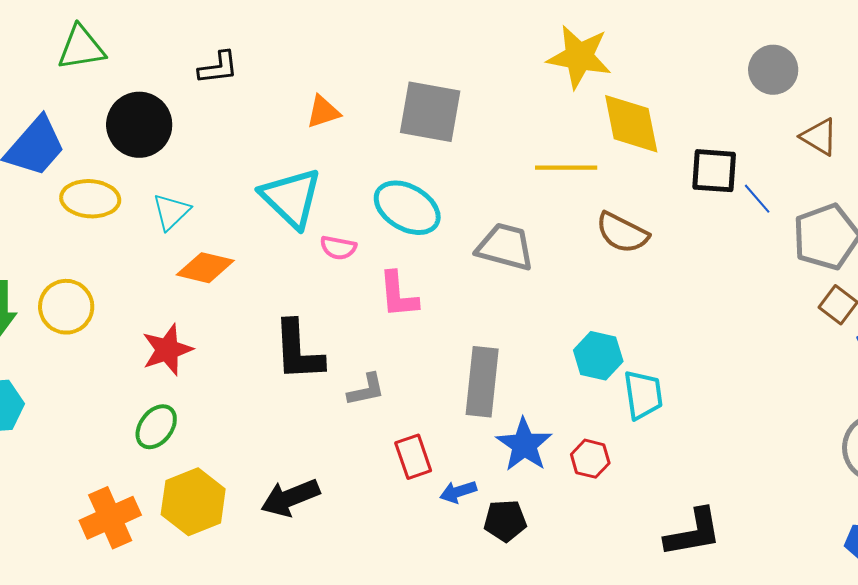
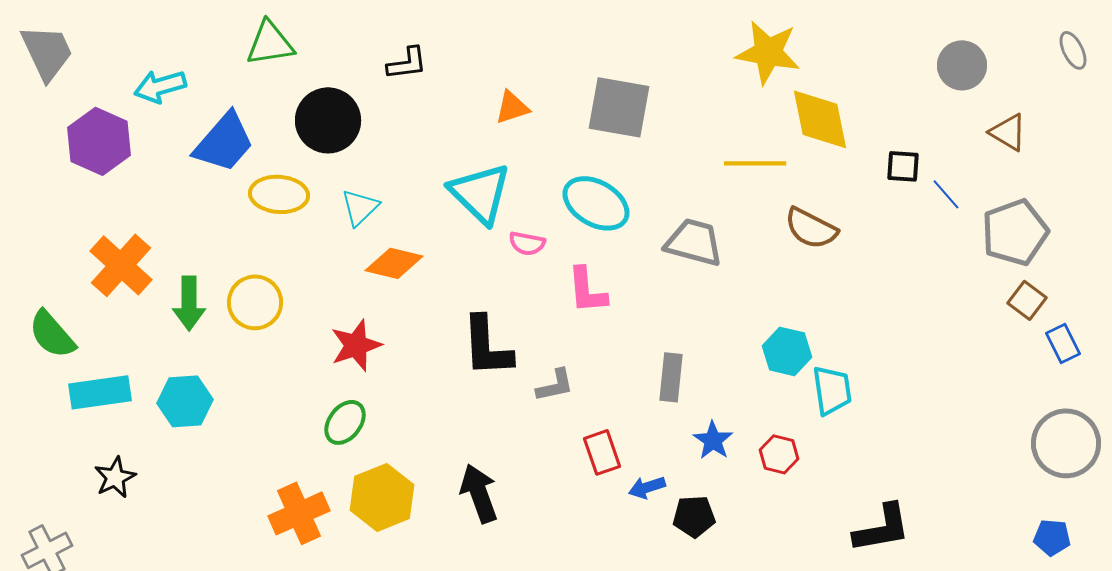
black square: (714, 171) -> (903, 166), size x0.7
gray rectangle: (482, 382) -> (671, 377), size x0.7
blue star: (524, 445) -> (713, 440), size x0.7
black arrow: (290, 498) -> (479, 493), turned 92

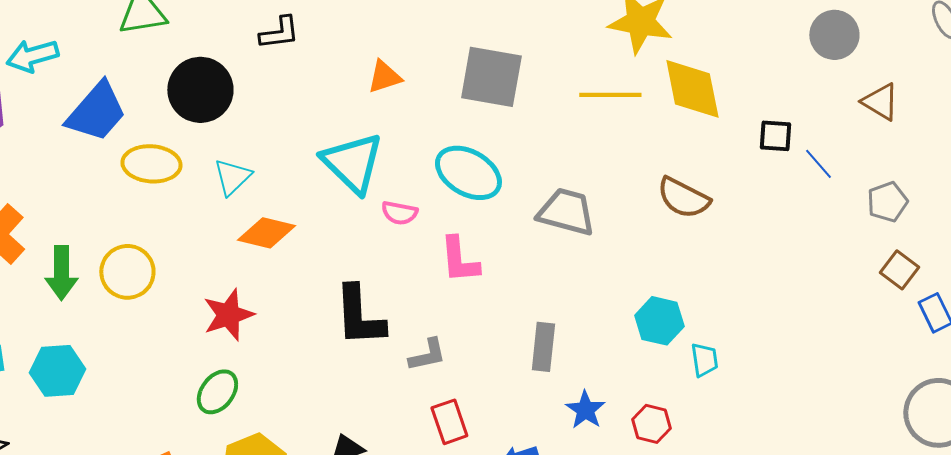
yellow line: (755, 163) -> (610, 95), moved
gray pentagon: (1015, 232) -> (887, 202), size x0.6
cyan trapezoid: (832, 390) -> (704, 360), size x0.7
red rectangle: (602, 452) -> (449, 422), moved

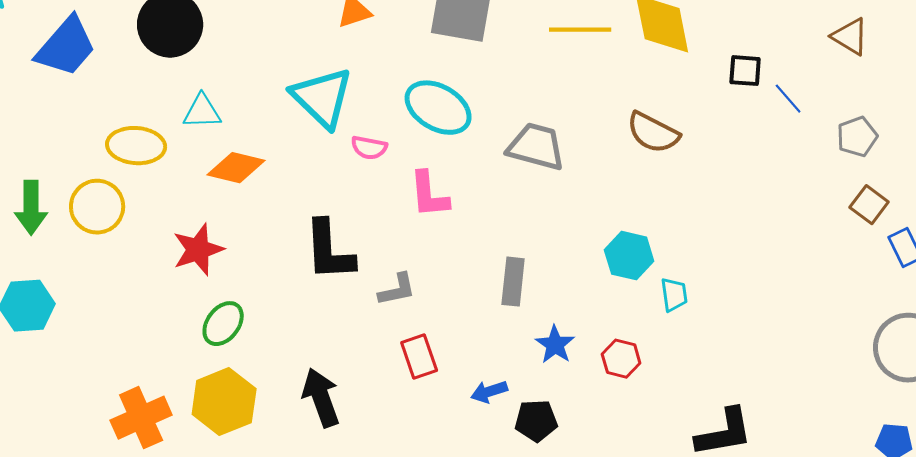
yellow ellipse: (151, 164) -> (136, 146), moved
cyan triangle: (232, 177) -> (202, 112), turned 42
green ellipse: (217, 392) -> (223, 324), moved

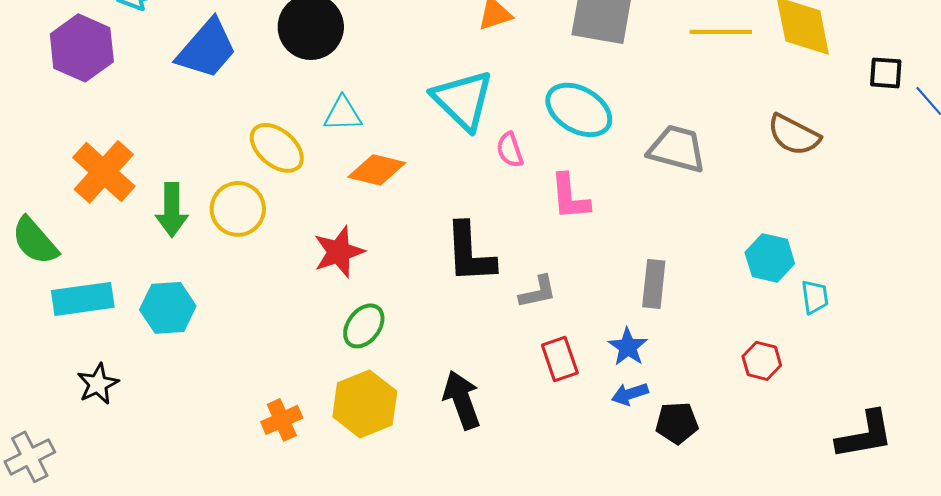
yellow ellipse: (136, 146) -> (277, 148), turned 36
pink semicircle: (369, 148) -> (510, 150), turned 60
blue star: (555, 345) -> (628, 347), moved
orange cross: (141, 418) -> (282, 420), size x0.7

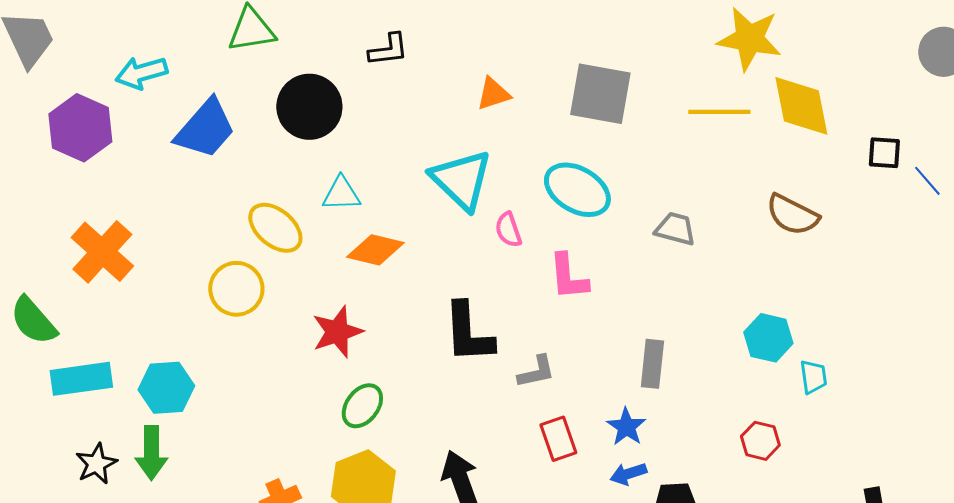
gray trapezoid: (677, 149) -> (675, 229), size x0.7
green arrow: (172, 210) -> (151, 453), moved

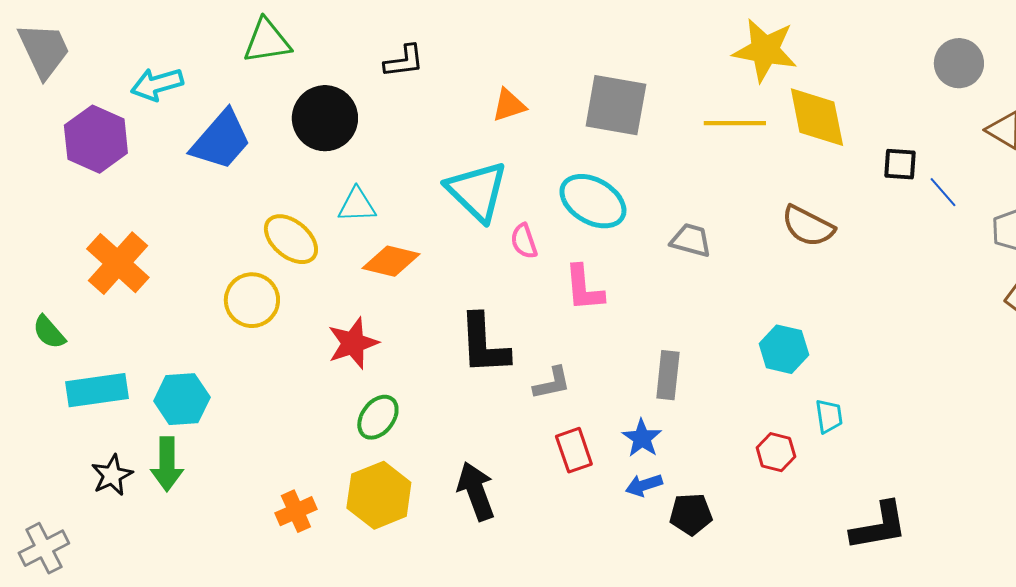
green semicircle: (33, 321) -> (49, 332), size x0.7
cyan trapezoid: (813, 377) -> (829, 416), moved

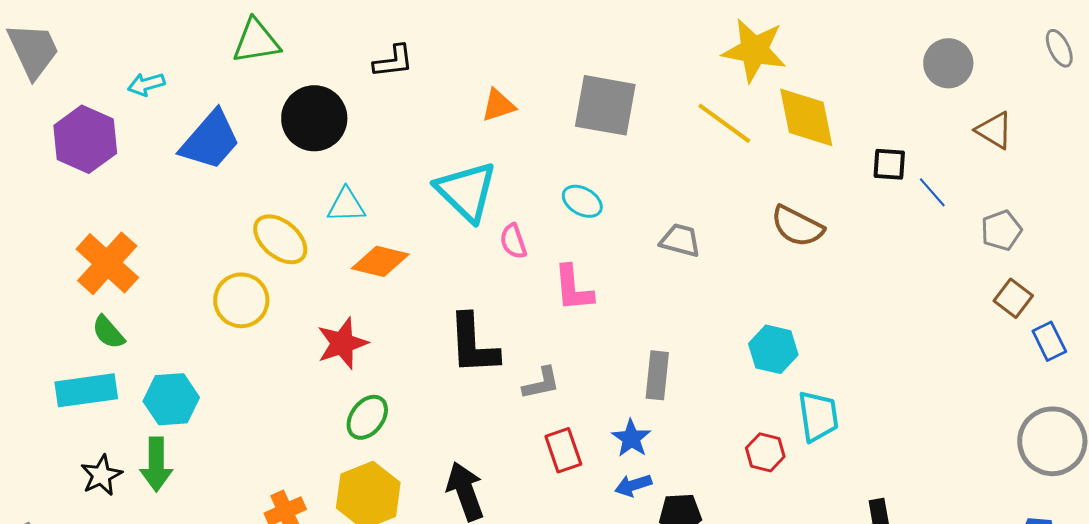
cyan arrow: (157, 84) -> (146, 84), size x0.7
yellow line: (735, 123) -> (724, 123), turned 36
cyan ellipse: (593, 201) -> (582, 201), size x0.6
green semicircle: (49, 332) -> (108, 332), moved
cyan trapezoid: (829, 416) -> (818, 416), size x1.5

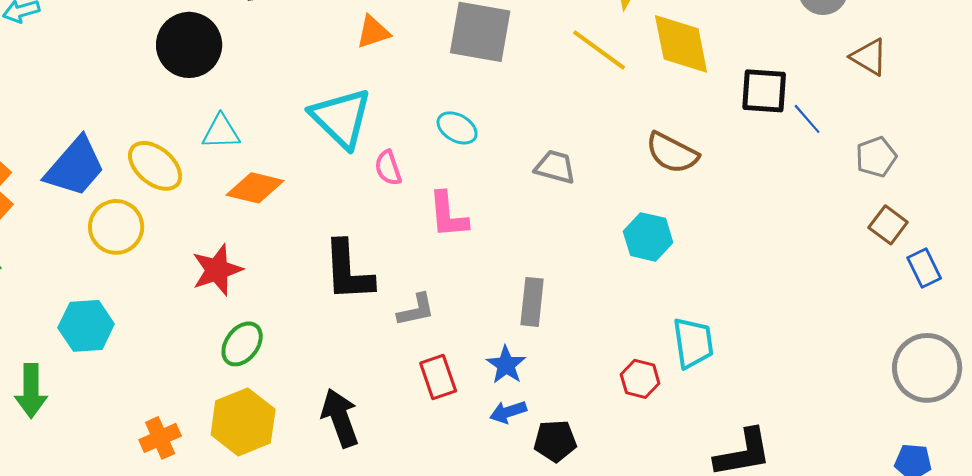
blue trapezoid: (210, 140) -> (75, 167), moved
black square: (889, 164) -> (764, 91), size x1.4
cyan hexagon: (773, 349) -> (648, 237), moved
cyan hexagon: (171, 399) -> (86, 326), moved

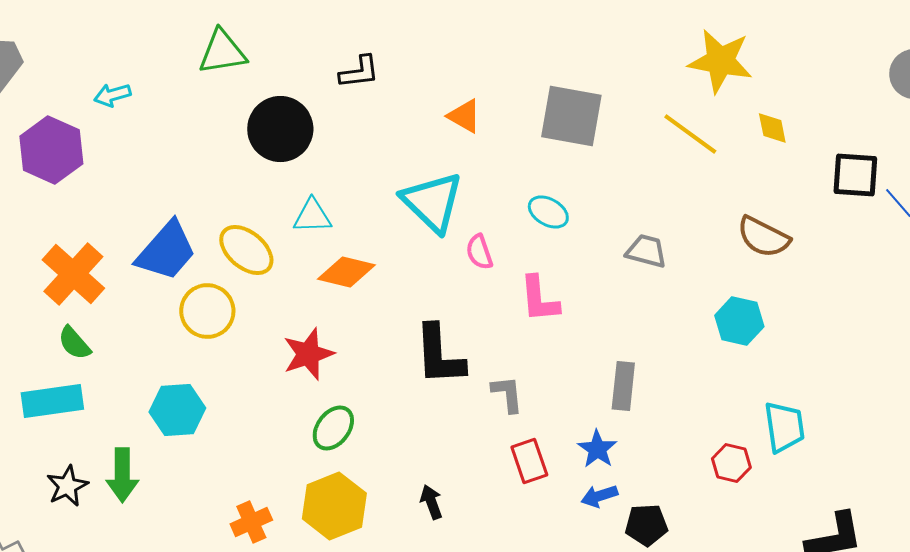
orange triangle: (373, 32) -> (464, 116), turned 48
yellow diamond: (681, 44) -> (772, 128), size x0.5
gray L-shape: (416, 310) -> (507, 394), turned -84
black arrow: (340, 418) -> (431, 502), size x0.6

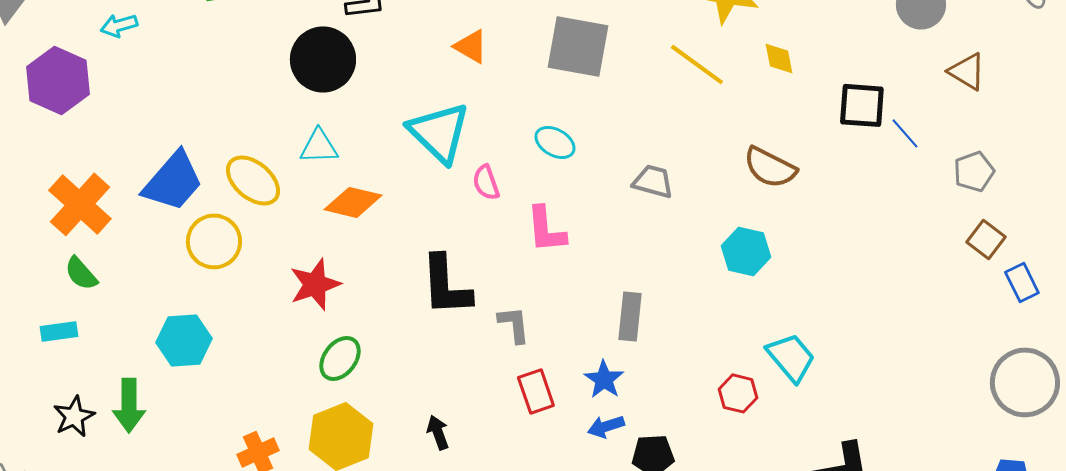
black circle: (280, 129) -> (323, 59), moved
cyan rectangle: (52, 401) -> (59, 331), size x0.6
cyan trapezoid: (784, 427) -> (791, 357), turned -32

